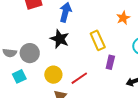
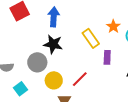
orange star: (123, 18) -> (113, 26), moved
gray circle: (30, 53) -> (37, 62), moved

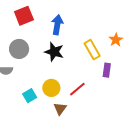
gray circle: (37, 62) -> (19, 49), moved
cyan square: (21, 89) -> (30, 96), moved

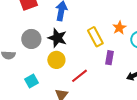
gray circle: (19, 49) -> (31, 39), moved
yellow circle: (51, 88) -> (56, 60), moved

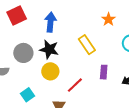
orange star: (119, 28) -> (108, 19), moved
purple rectangle: (109, 58) -> (104, 72), moved

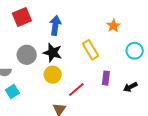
cyan square: (28, 95) -> (12, 92), moved

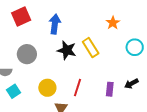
black star: (53, 53) -> (67, 50), moved
yellow circle: (53, 75) -> (47, 88), moved
purple rectangle: (106, 78) -> (110, 89), moved
red line: (76, 90) -> (77, 88), turned -30

